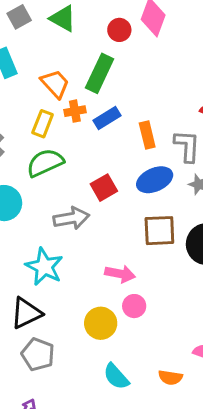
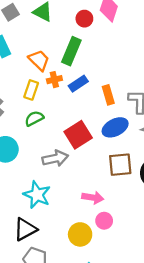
green semicircle: (45, 163) -> (34, 118), size x0.7
red square: (104, 188) -> (78, 135), size x1.4

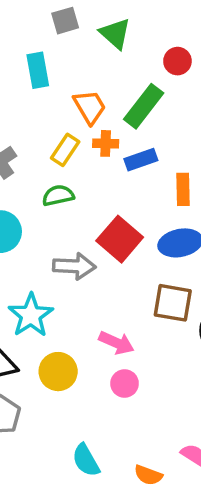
red square: (78, 135) -> (120, 239), turned -32
yellow circle: (80, 234) -> (58, 372), moved

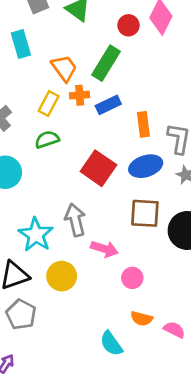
gray arrow: (74, 266) -> (75, 220), moved, turned -100
pink circle: (125, 383) -> (132, 278), moved
cyan semicircle: (86, 460) -> (111, 343), moved
orange semicircle: (148, 475) -> (142, 319), moved

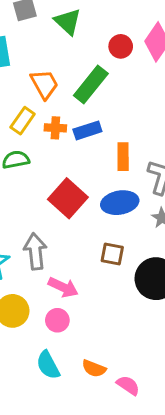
orange cross: (80, 95) -> (55, 128), moved
brown square: (145, 213) -> (112, 254), size x0.7
pink circle: (132, 278) -> (57, 320), moved
cyan semicircle: (111, 343) -> (48, 365), moved

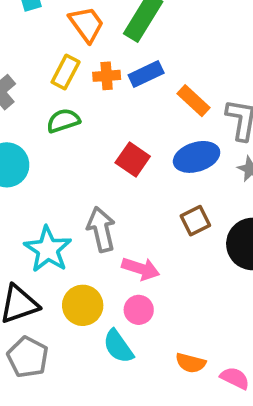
orange rectangle: (123, 157) -> (194, 101), turned -40
red square: (68, 198) -> (133, 160), size x0.7
brown square: (112, 254) -> (195, 221), turned -30
cyan semicircle: (48, 365) -> (118, 346), moved

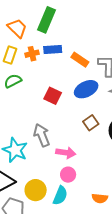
blue rectangle: (146, 74) -> (53, 49), turned 30
yellow circle: (83, 305) -> (36, 190), moved
cyan semicircle: (118, 346) -> (60, 196), turned -114

